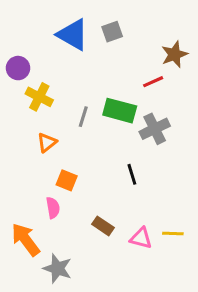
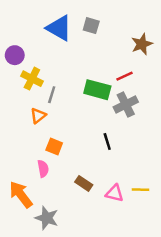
gray square: (112, 32) -> (91, 26), turned 35
red line: (153, 82) -> (124, 76), moved
gray line: (83, 117) -> (52, 95), moved

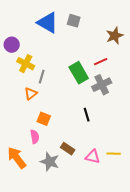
green rectangle: (97, 90) -> (79, 73), turned 45
gray star: (47, 218) -> (50, 162), moved

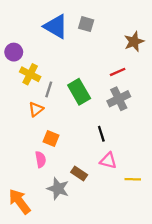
green rectangle: (79, 73) -> (79, 92), moved
pink triangle: (93, 157) -> (108, 161), moved
orange arrow: (17, 158) -> (20, 201), moved

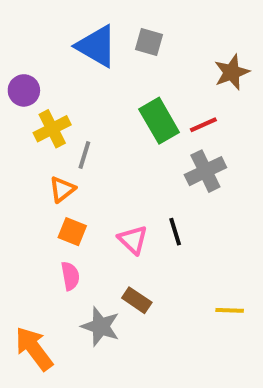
yellow cross: (30, 74) -> (52, 129), turned 36
green rectangle: (79, 92) -> (159, 121), moved
orange square: (51, 138) -> (72, 232), moved
pink triangle: (108, 161) -> (133, 240), moved, turned 30

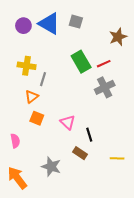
purple circle: (24, 90) -> (23, 26), moved
yellow cross: (52, 129) -> (27, 66), turned 36
black line: (175, 232) -> (89, 135), moved
pink semicircle: (70, 276) -> (15, 141), moved
brown rectangle: (137, 300) -> (80, 153), moved

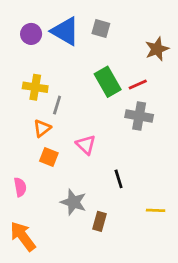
gray cross: (105, 87) -> (139, 116), turned 36
pink triangle: (68, 122) -> (86, 145), moved
brown rectangle: (80, 153) -> (99, 221), moved, turned 72
gray star: (51, 167) -> (73, 202), moved

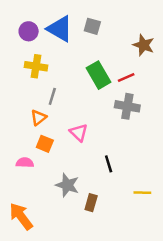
brown star: (157, 49) -> (144, 45), turned -30
yellow cross: (35, 87) -> (36, 66), moved
pink semicircle: (20, 187) -> (25, 163), moved, turned -78

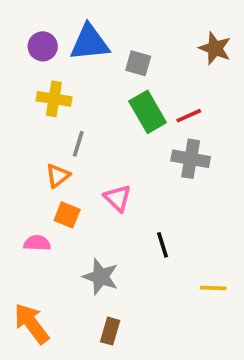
gray square: (92, 26) -> (138, 63), moved
blue triangle: (60, 29) -> (90, 43), turned -36
brown star: (144, 45) -> (215, 48), moved
brown rectangle: (91, 203) -> (110, 331), moved

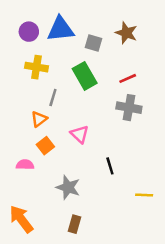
brown star: (215, 48) -> (126, 33), moved
green rectangle: (148, 112) -> (85, 76), moved
orange square: (67, 215) -> (45, 146), turned 30

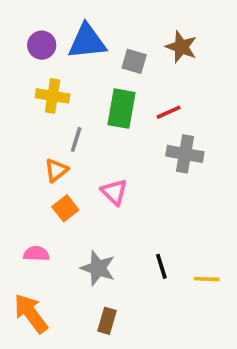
green rectangle: (85, 76) -> (121, 109), turned 40
red line: (128, 78) -> (169, 112), moved
pink semicircle: (25, 165) -> (36, 254), moved
black line: (110, 166) -> (161, 266), moved

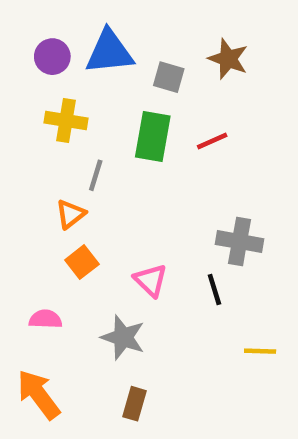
gray cross: (185, 154) -> (240, 242), moved
pink triangle: (114, 192) -> (150, 280), moved
black line: (161, 266) -> (214, 289), moved

